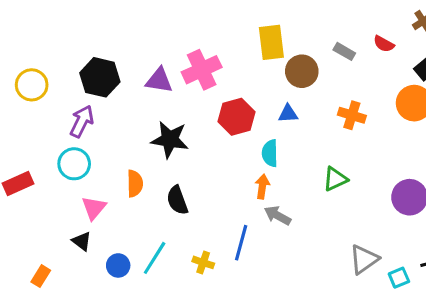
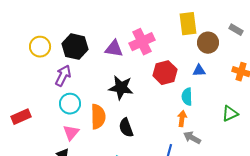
yellow circle: (32, 85) -> (40, 47), moved
cyan circle: (74, 164) -> (70, 104), moved
orange semicircle: (135, 184) -> (98, 117), size x1.4

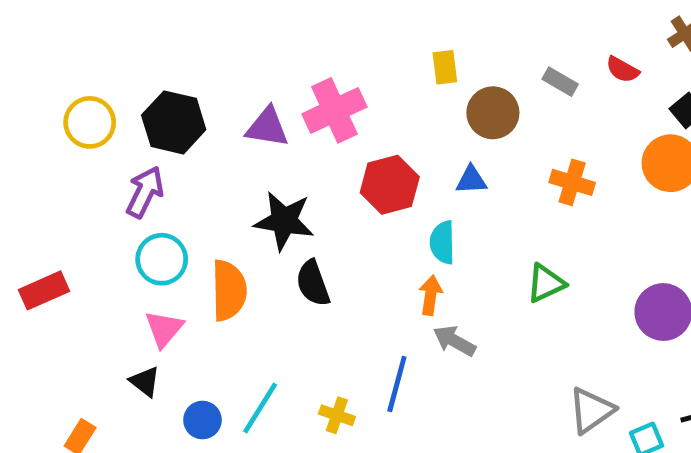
yellow rectangle: (188, 24) -> (445, 67), size x0.6
black semicircle: (126, 128) -> (313, 283), moved

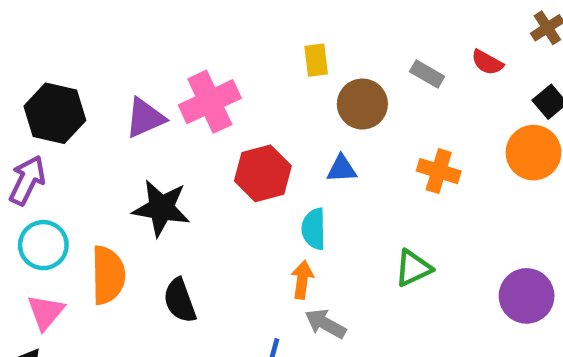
purple triangle: (267, 127) -> (145, 118), turned -33
black semicircle: (313, 283) -> (180, 301), moved

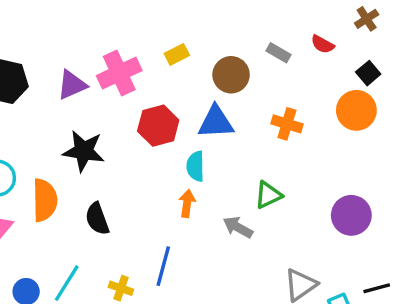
yellow rectangle: (316, 60) -> (177, 54), moved, turned 70
blue triangle: (342, 169) -> (216, 122), size x1.6
gray arrow: (325, 324) -> (238, 227), moved

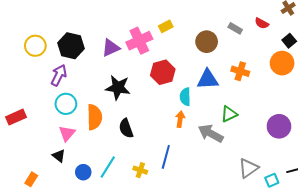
yellow rectangle: (177, 54) -> (166, 26), moved
blue triangle: (216, 122) -> (208, 79), moved
gray arrow: (238, 227) -> (211, 133), size x1.4

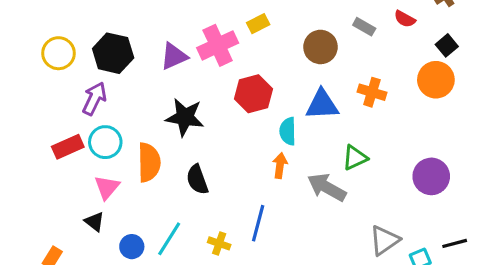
red rectangle: (16, 117) -> (68, 147), moved

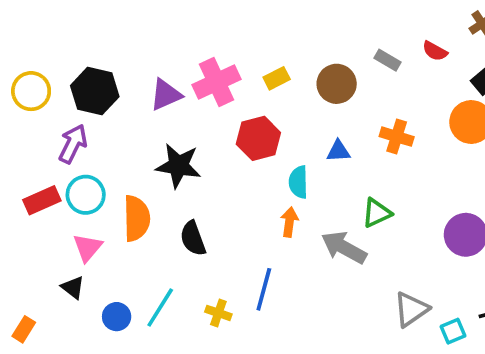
yellow rectangle: (258, 24) -> (277, 78), moved
blue triangle: (322, 105) -> (338, 151), size x0.6

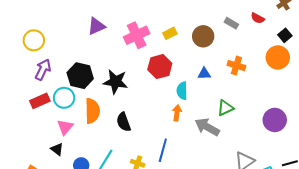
black hexagon: (95, 91) -> (80, 76), moved
purple triangle: (166, 95) -> (96, 26), moved
purple arrow: (73, 144) -> (43, 70), moved

